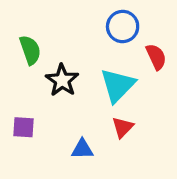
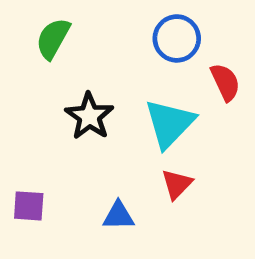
green semicircle: (30, 50) -> (53, 38), moved, turned -132
purple square: (23, 127) -> (29, 206), moved

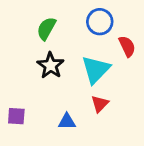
green semicircle: (53, 38) -> (46, 29), moved

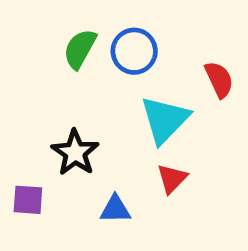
blue circle: (100, 22) -> (134, 51), moved
black star: (51, 65) -> (75, 153), moved

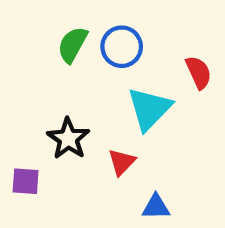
red triangle: (172, 179) -> (122, 162), moved
blue triangle: (115, 209) -> (156, 207), moved

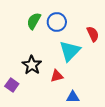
red triangle: (122, 162) -> (57, 76), turned 32
purple square: (26, 181) -> (12, 85), turned 32

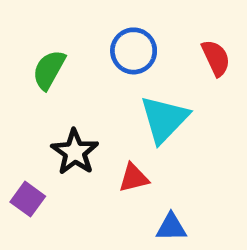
green semicircle: (34, 21) -> (49, 70), moved
red semicircle: (93, 34) -> (216, 58), moved

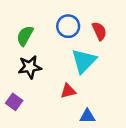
red semicircle: (216, 58) -> (99, 31), moved
black star: (75, 152) -> (30, 67), moved, turned 30

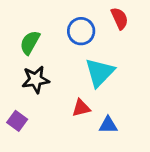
red semicircle: (99, 31) -> (120, 18), moved
blue triangle: (87, 116) -> (108, 125), moved

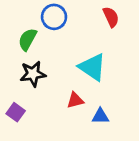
blue circle: (81, 31) -> (54, 17), moved
cyan triangle: (100, 72) -> (92, 67), turned -40

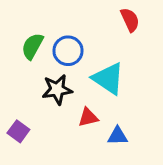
blue circle: (54, 17) -> (68, 51), moved
black star: (33, 74) -> (57, 89), moved

